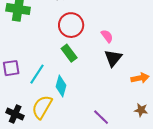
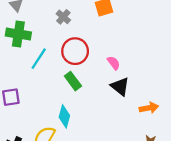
black triangle: (113, 58) -> (120, 86), turned -30
cyan line: (37, 74) -> (39, 59), moved

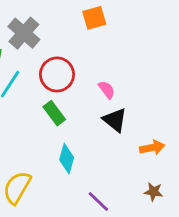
gray cross: (63, 17) -> (24, 33), moved, size x1.6
cyan diamond: (64, 116) -> (67, 159), moved

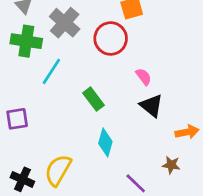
red circle: (57, 74) -> (111, 38), moved
brown star: (154, 192) -> (171, 165), moved

